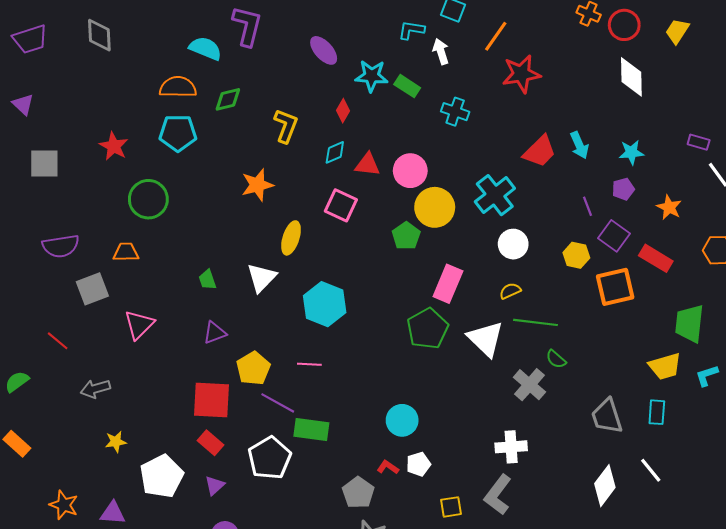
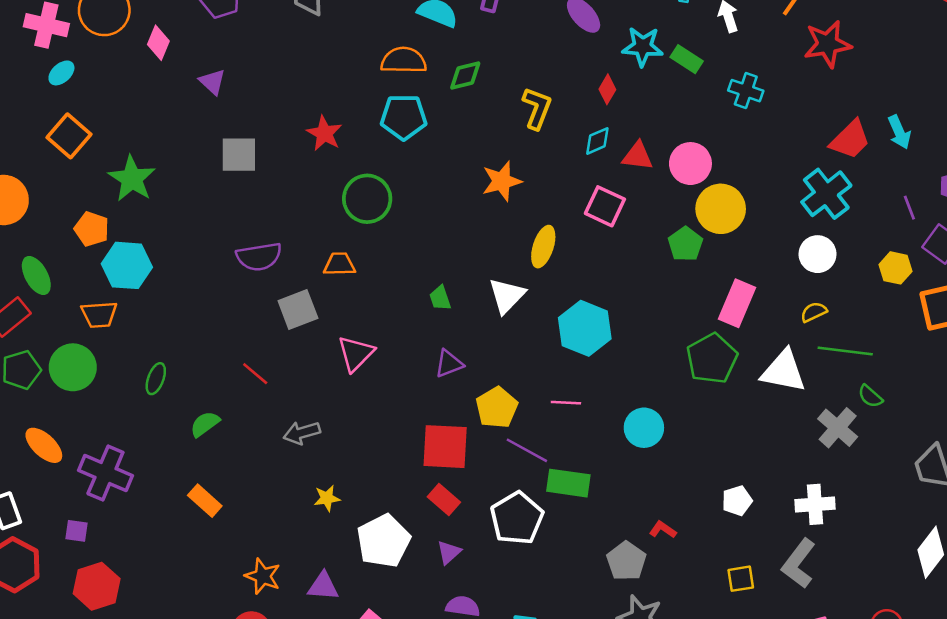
cyan cross: (495, 195) -> (826, 194), moved
white triangle: (486, 339) -> (784, 371), turned -33
cyan circle: (402, 420) -> (644, 428), moved
white pentagon: (418, 464) -> (737, 501), moved

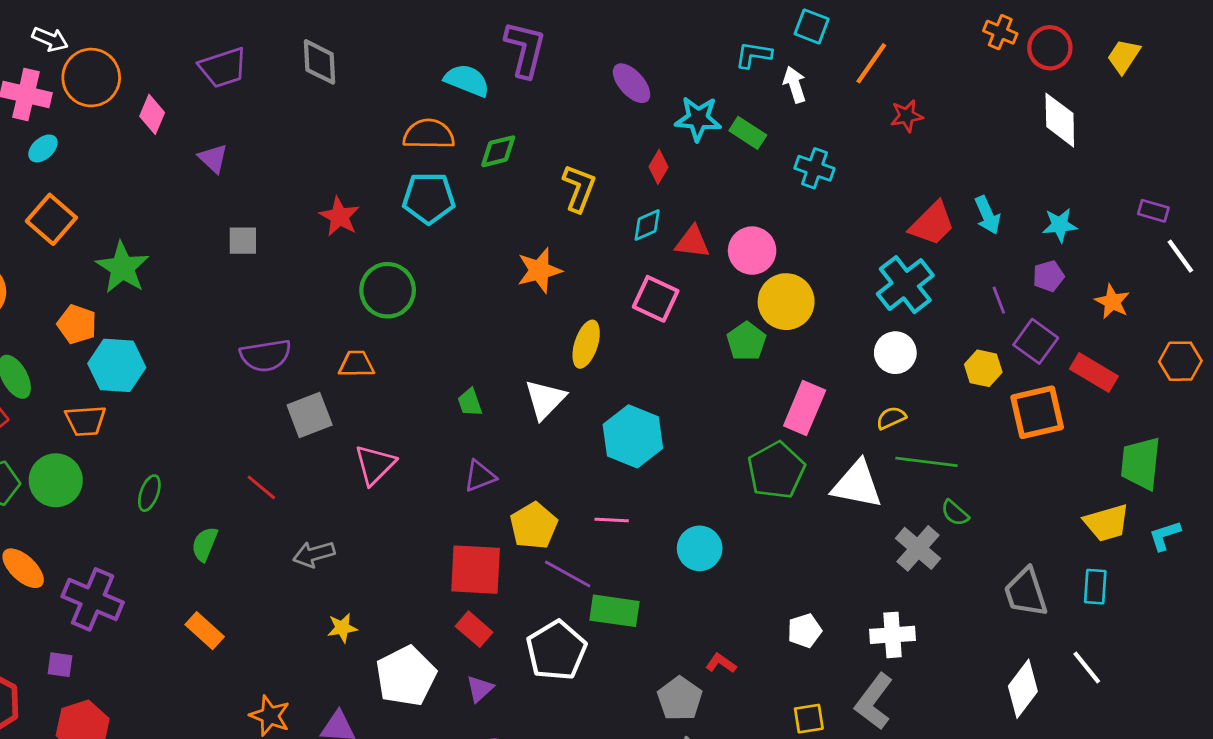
red star: (828, 44) -> (907, 116), size x0.6
gray square: (239, 155) -> (243, 241), size x0.7
green semicircle: (205, 424) -> (205, 544), turned -32

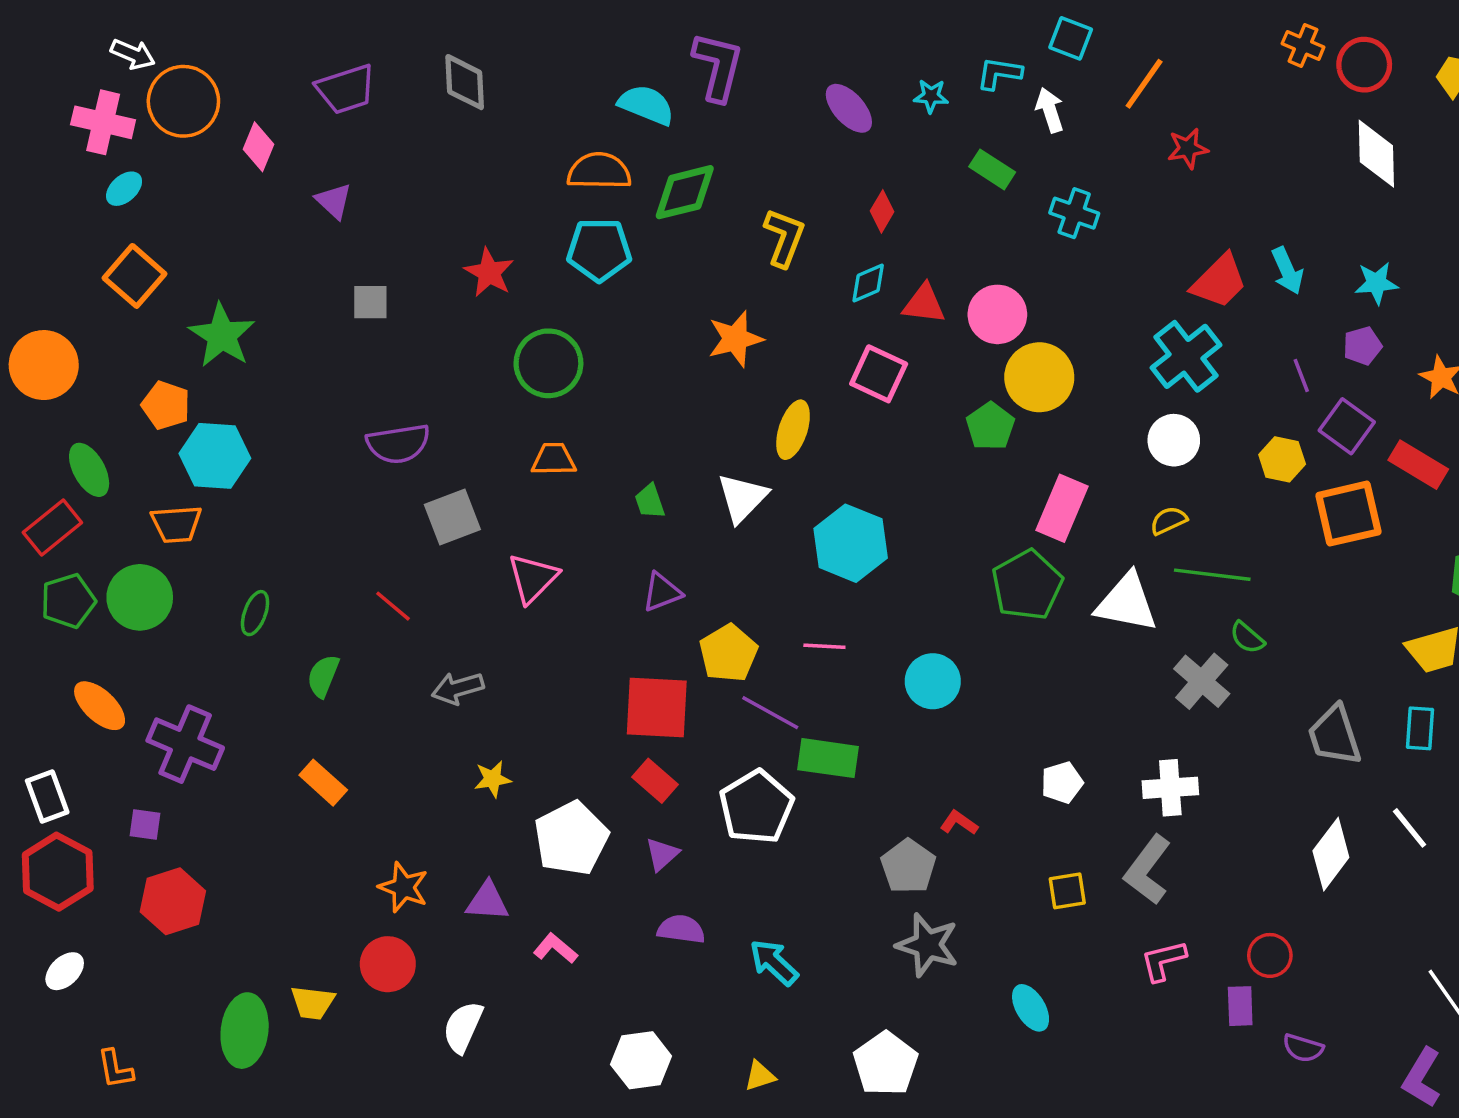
cyan star: (698, 119) -> (931, 96), moved, size x0.6
green diamond: (498, 151) -> (685, 192), size x1.4
orange trapezoid: (356, 364) -> (554, 459), moved

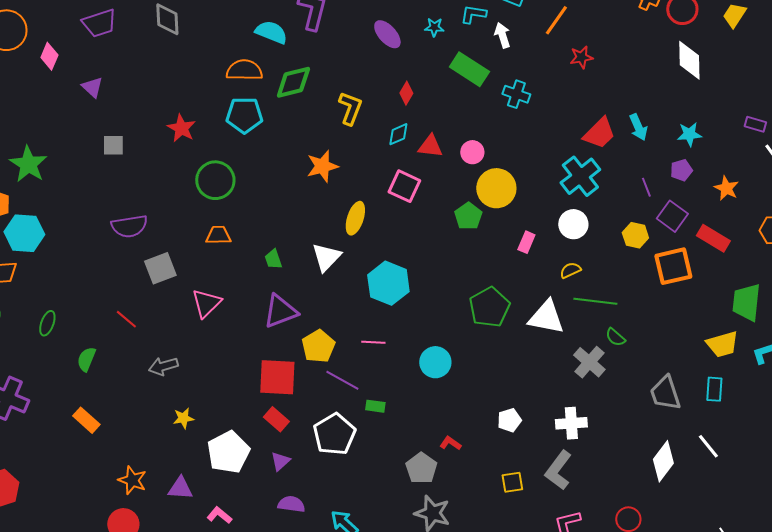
green rectangle: (992, 169) -> (469, 69), size x1.5
pink circle: (997, 314) -> (472, 152), size x0.7
pink rectangle: (1062, 508) -> (526, 242), moved, size x0.6
purple triangle: (662, 592) -> (280, 311), size x1.5
green rectangle: (828, 758) -> (375, 406), size x0.6

